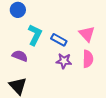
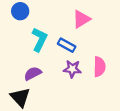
pink triangle: (87, 34) -> (81, 19), moved, turned 42
purple semicircle: (20, 56) -> (33, 73), moved, turned -49

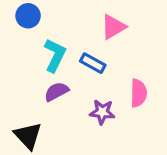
purple star: (72, 69) -> (102, 112), moved
purple semicircle: (33, 73) -> (56, 92), moved

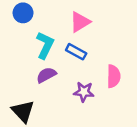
pink triangle: (113, 27) -> (80, 22), moved

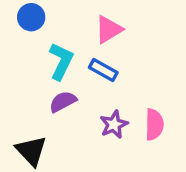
pink semicircle: (114, 76) -> (154, 124), moved
purple star: (84, 92) -> (114, 124), turned -30

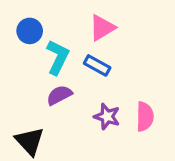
blue circle: (31, 17) -> (30, 31), moved
purple star: (114, 124) -> (107, 117), turned -30

